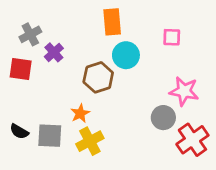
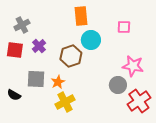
purple cross: (54, 52) -> (39, 46), moved
gray square: (50, 136) -> (36, 79), moved

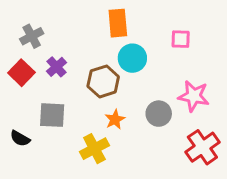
red square: (15, 50) -> (21, 73), turned 36
orange star: (58, 82) -> (115, 119), moved
gray circle: (118, 85) -> (159, 114), moved

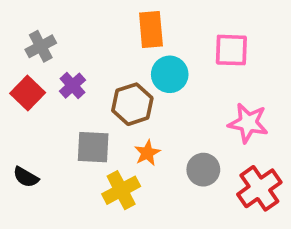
pink square: (181, 39) -> (231, 50), size x1.4
gray circle: (159, 114) -> (203, 170), moved
gray square: (52, 115) -> (93, 147), moved

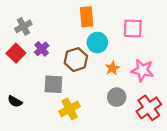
orange star: (147, 153) -> (112, 68), moved

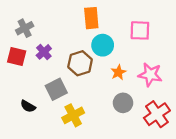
red square: (16, 53) -> (17, 56), turned -30
gray square: (53, 84) -> (56, 89), turned -30
black semicircle: (15, 101) -> (28, 106), moved

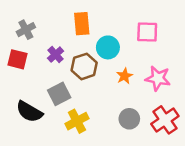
orange rectangle: (91, 18) -> (82, 24), moved
purple cross: (44, 52) -> (56, 55), moved
gray circle: (123, 103) -> (129, 119), moved
black semicircle: (28, 106) -> (29, 112), size x1.6

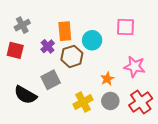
orange rectangle: (82, 24) -> (65, 31), moved
orange star: (125, 76) -> (107, 79), moved
yellow cross: (77, 121) -> (83, 102), moved

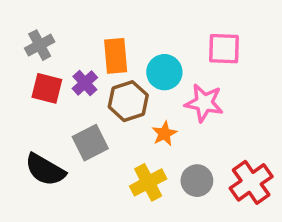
red square: (15, 50) -> (47, 88), moved
pink star: (135, 67) -> (204, 103), moved
orange star: (107, 79) -> (164, 134), moved

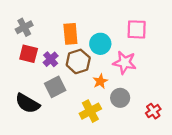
purple cross: (85, 83) -> (51, 59), moved
gray circle: (197, 181) -> (120, 98), moved
red cross: (251, 182) -> (153, 111), size x0.6

